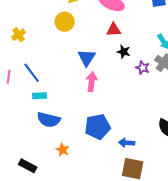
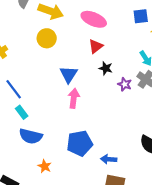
red triangle: (114, 30) -> (96, 46), turned -35
cyan rectangle: (40, 96) -> (22, 112), turned 56

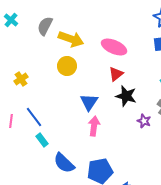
black star: (106, 68) -> (126, 96), size x1.5
purple star: (125, 84) -> (144, 121), moved
blue semicircle: (31, 136) -> (64, 163), moved, turned 30

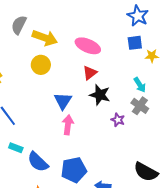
cyan rectangle: (42, 140) -> (16, 148), moved, turned -32

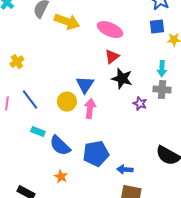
yellow circle: (41, 65) -> (67, 102), moved
cyan arrow: (140, 85) -> (162, 69), turned 35
gray cross: (140, 106) -> (162, 90), turned -30

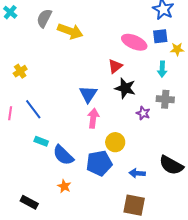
pink ellipse: (110, 30) -> (134, 42), moved
cyan arrow: (162, 69) -> (162, 69), moved
yellow circle: (67, 102) -> (115, 142), moved
blue arrow: (125, 170) -> (137, 173), moved

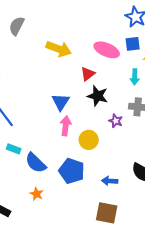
yellow arrow: (70, 31) -> (59, 49), moved
yellow circle: (115, 142) -> (89, 140), moved
blue pentagon: (99, 163) -> (72, 171), turned 30

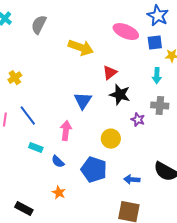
pink ellipse: (107, 50) -> (126, 32), moved
pink arrow: (66, 126) -> (66, 131), moved
blue semicircle: (36, 163) -> (58, 162), size x0.6

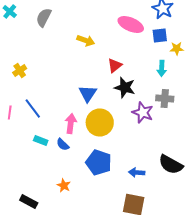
yellow arrow: (81, 48) -> (86, 40), size x0.7
purple star: (138, 120) -> (143, 112), size x1.5
yellow circle: (111, 139) -> (100, 122), moved, size x1.4
blue semicircle: (58, 162) -> (63, 144), moved

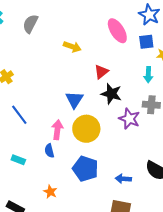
pink ellipse: (131, 24) -> (117, 31), turned 35
cyan rectangle: (41, 140) -> (18, 160), moved
blue semicircle: (63, 144) -> (49, 151), turned 32

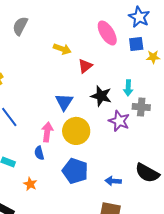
red triangle: (101, 72) -> (85, 66), moved
cyan arrow: (148, 75) -> (128, 88), moved
orange star: (50, 192) -> (30, 184), moved

